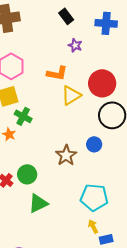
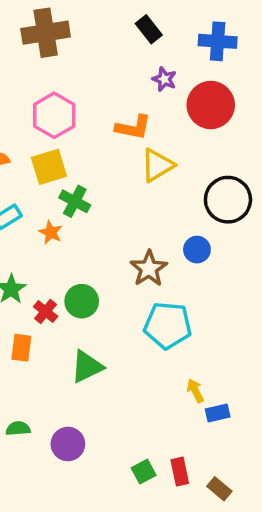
red circle: (102, 83) -> (211, 105), moved
cyan pentagon: (94, 197) -> (168, 325), moved
green triangle: (38, 203) -> (87, 367), moved

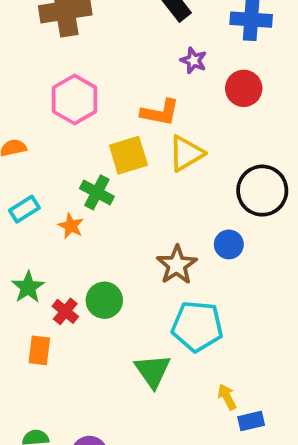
red circle: (211, 105) -> (244, 88), size x0.7
yellow square: (49, 167) -> (128, 155), moved
green triangle: (87, 367) -> (153, 371), moved, turned -39

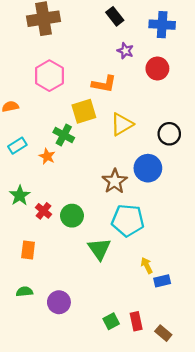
yellow triangle: (186, 153) -> (122, 124), moved
black circle: (262, 191) -> (169, 134), size x0.7
blue circle: (229, 244) -> (148, 168), size x1.5
green circle: (104, 300) -> (72, 216), moved
orange rectangle: (39, 350) -> (28, 250), moved

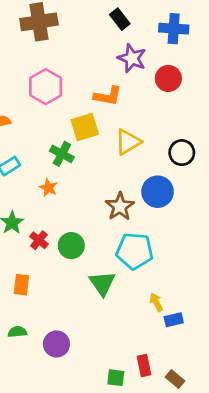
purple star: (125, 51) -> (132, 58), size x1.5
orange star: (47, 156) -> (48, 188), moved
green square: (111, 321) -> (116, 378), moved, turned 35

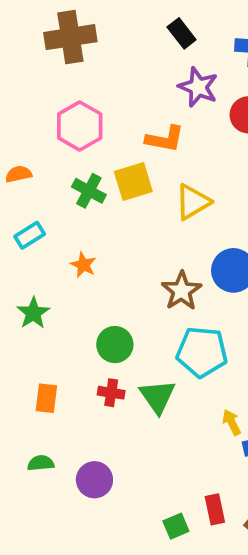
green cross: (62, 154) -> (89, 191), moved
red cross: (39, 240) -> (111, 393), moved, turned -30
green square: (116, 378) -> (176, 526), turned -30

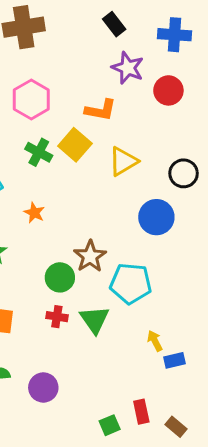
yellow square: (133, 182) -> (75, 145), turned -32
brown star: (182, 291) -> (90, 256), moved

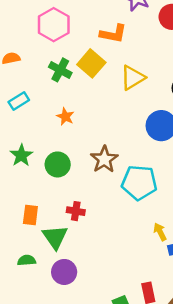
orange star: (34, 213) -> (65, 117), moved
green circle: (60, 277) -> (58, 164), moved
green triangle: (95, 320) -> (55, 237), moved

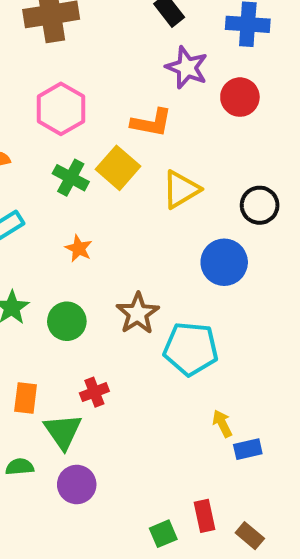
red cross: (76, 211) -> (94, 392), turned -30

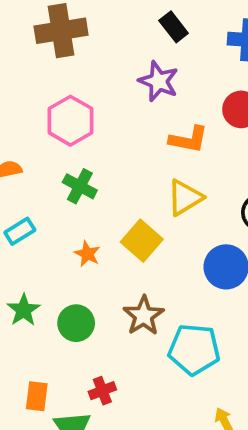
purple star: (187, 68) -> (159, 81), moved
orange L-shape: (151, 123) -> (189, 139), moved
yellow square: (118, 168) -> (142, 241), moved

